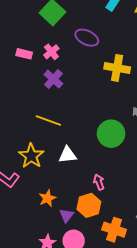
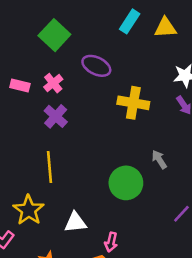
yellow line: (48, 121) -> (50, 167), turned 65
white triangle: (68, 155) -> (75, 222), moved
pink arrow: (99, 182) -> (111, 242), turned -147

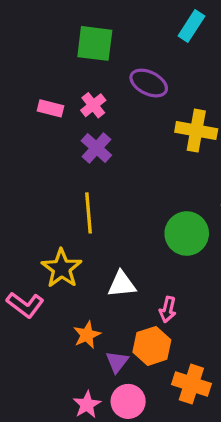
green square: (54, 35) -> (95, 43), turned -36

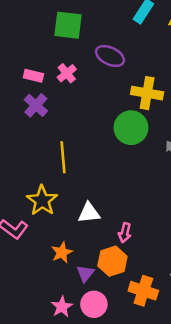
purple cross: (96, 148) -> (36, 105), moved
green circle: (187, 233) -> (131, 128), moved

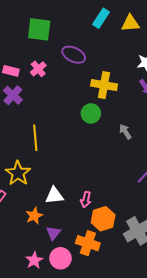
green circle: (131, 128) -> (91, 113), size x0.7
white triangle: (89, 213) -> (54, 195), moved
orange hexagon: (112, 261) -> (103, 219), moved
orange cross: (143, 291) -> (88, 243), moved

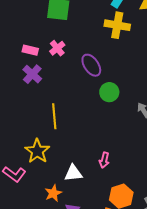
purple ellipse: (74, 55) -> (91, 65), moved, turned 30
yellow cross: (104, 85) -> (117, 25), moved
pink arrow: (86, 200) -> (104, 160), moved

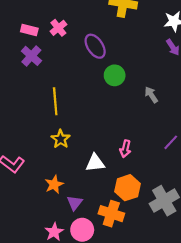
yellow star: (37, 151) -> (61, 139), moved, size x0.7
pink arrow: (104, 160) -> (125, 149), moved
white triangle: (73, 173) -> (95, 163), moved

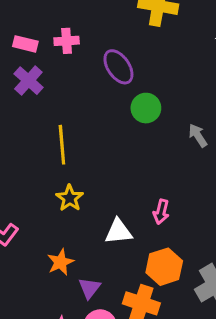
pink cross: (58, 28) -> (67, 41), turned 35

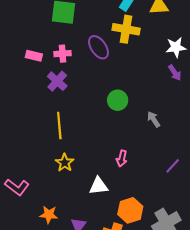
purple ellipse: (118, 67) -> (99, 47), moved
purple cross: (28, 81) -> (57, 81), moved
pink arrow: (161, 212) -> (122, 158), moved
orange star: (60, 262) -> (49, 215), moved, turned 30

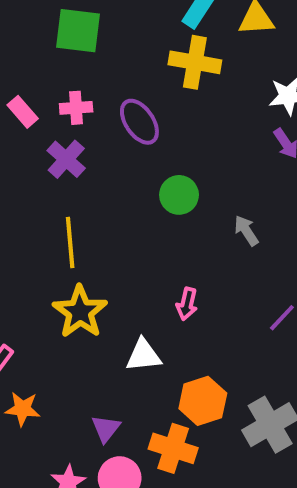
purple ellipse: (99, 47) -> (139, 122), moved
pink rectangle: (34, 56) -> (23, 112), turned 35
yellow star: (65, 163) -> (80, 312), size x1.5
orange star: (49, 215) -> (23, 409), moved

